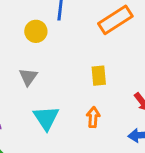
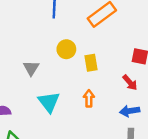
yellow circle: (36, 31) -> (66, 49), moved

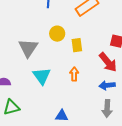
gray triangle: (31, 68) -> (28, 48), size x1.5
red arrow: (130, 83) -> (108, 62), size x1.5

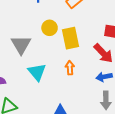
yellow rectangle: (77, 45) -> (70, 38), size x1.5

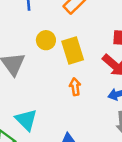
cyan triangle: (37, 72) -> (26, 120), moved

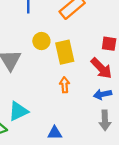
cyan triangle: (26, 120) -> (18, 111), turned 45

